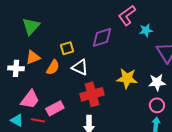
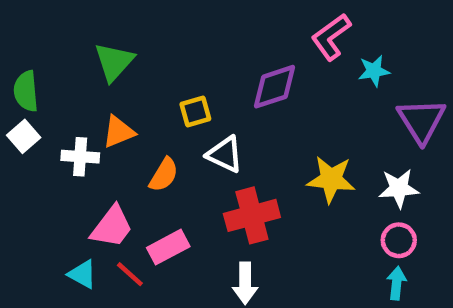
orange semicircle: (53, 67) -> (164, 175), moved
red line: (38, 120) -> (130, 274), turned 32

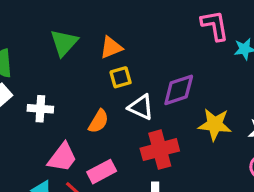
pink L-shape: (331, 37) -> (215, 25), turned 116
purple diamond: (274, 87) -> (179, 90), moved
orange triangle: (119, 132) -> (111, 47), moved

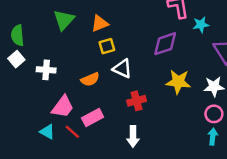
purple diamond: (179, 90) -> (165, 44), moved
orange semicircle: (99, 121) -> (90, 79), turned 36
red cross: (160, 150) -> (137, 101), size x0.7

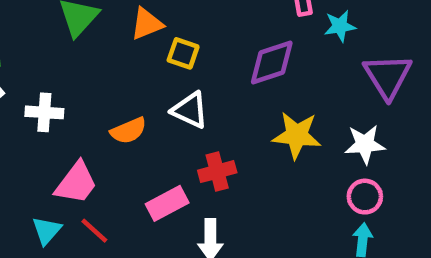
yellow square: (107, 46) -> (183, 53), moved, turned 35
pink rectangle: (93, 117) -> (167, 203), moved
cyan triangle: (47, 132) -> (47, 231), turned 42

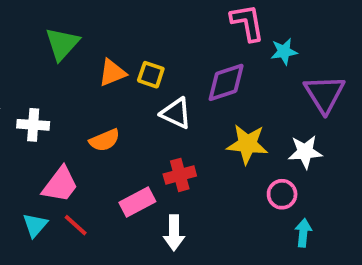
orange triangle: (147, 24) -> (112, 73), moved
white triangle: (190, 110) -> (176, 113), moved
pink circle: (365, 197) -> (282, 194), moved

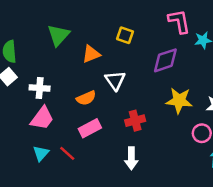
yellow square: (151, 75) -> (125, 35), moved
white triangle: (176, 113) -> (115, 80), moved, turned 30
pink trapezoid: (60, 185) -> (42, 118), moved
pink rectangle: (137, 202) -> (90, 128), moved

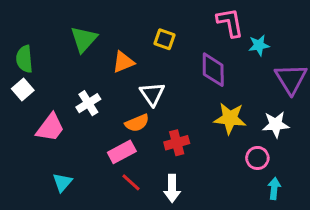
purple diamond: (165, 60) -> (213, 70), turned -72
white cross: (40, 88) -> (88, 103), moved, turned -36
orange semicircle: (86, 98) -> (137, 123), moved
pink trapezoid: (42, 118) -> (50, 128), moved
red line: (67, 153) -> (131, 182), moved

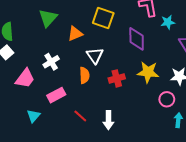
yellow square: (164, 39) -> (103, 18), size x1.5
orange semicircle: (137, 123) -> (84, 75), turned -70
red cross: (177, 143) -> (117, 78), moved
pink rectangle: (122, 152) -> (56, 95), moved

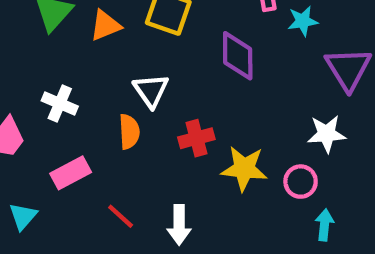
orange triangle: (75, 34) -> (105, 25), moved
white cross: (51, 62) -> (60, 103), turned -35
yellow star: (148, 72) -> (244, 169), moved

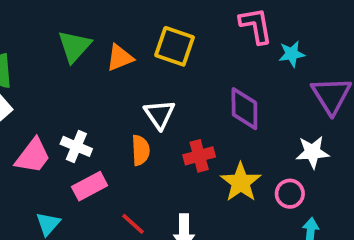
purple diamond: (238, 56) -> (244, 109), moved
white cross: (60, 103) -> (76, 146), moved
yellow star: (244, 169) -> (241, 182), turned 30

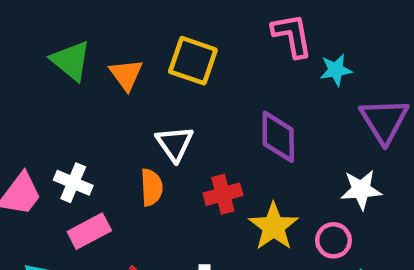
green triangle: (74, 46) -> (71, 61), turned -33
orange triangle: (120, 58) -> (126, 74), turned -44

